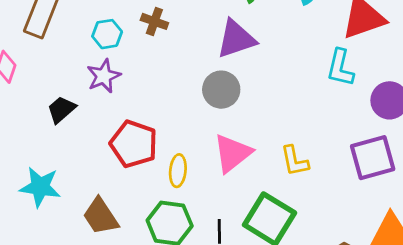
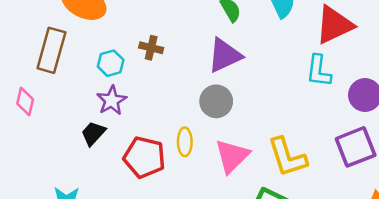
black trapezoid: (61, 109) -> (93, 133), moved
yellow L-shape: (295, 161) -> (287, 157), size x1.5
yellow ellipse: (178, 171) -> (185, 142), moved

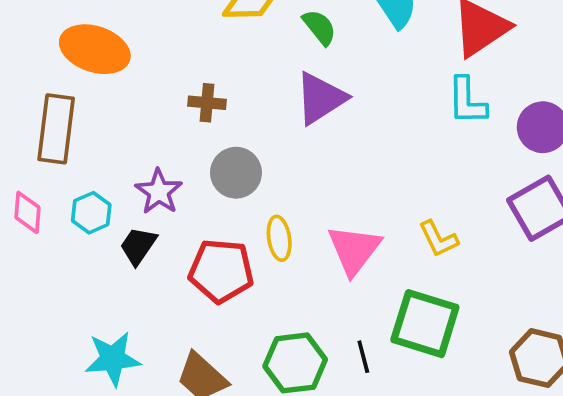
cyan hexagon: (111, 63) -> (91, 213), moved
gray circle: (216, 101) -> (236, 173), moved
yellow L-shape: (287, 157) -> (438, 239), size x0.6

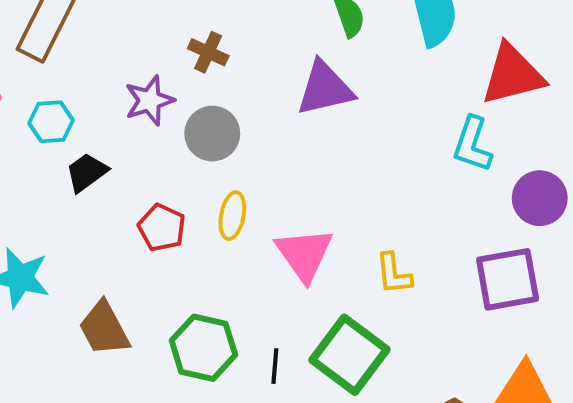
purple star: (159, 192) -> (149, 101), moved
pink triangle: (354, 250) -> (304, 254), turned -32
red pentagon: (221, 271) -> (162, 228), size x0.7

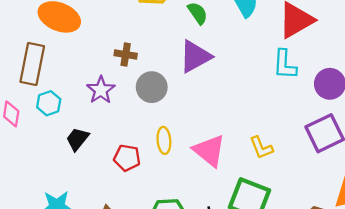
cyan hexagon: (51, 122) -> (49, 103), moved
gray circle: (212, 134) -> (152, 87), moved

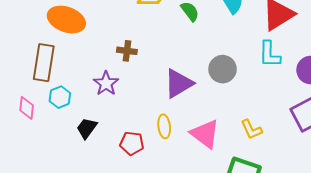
purple triangle: (195, 57) -> (179, 83), moved
gray circle: (152, 87) -> (223, 69), moved

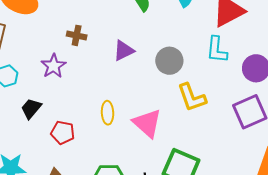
purple triangle: (179, 83) -> (124, 51), moved, size x0.7
yellow L-shape: (251, 129) -> (192, 97), moved, size x1.4
red pentagon: (132, 143) -> (63, 133), moved

